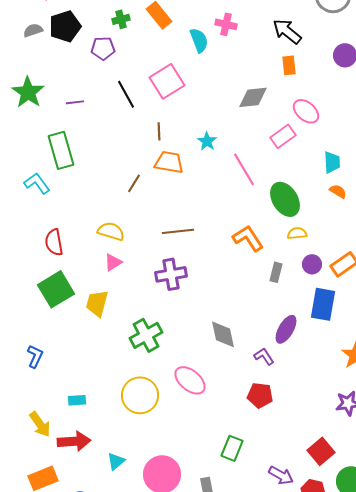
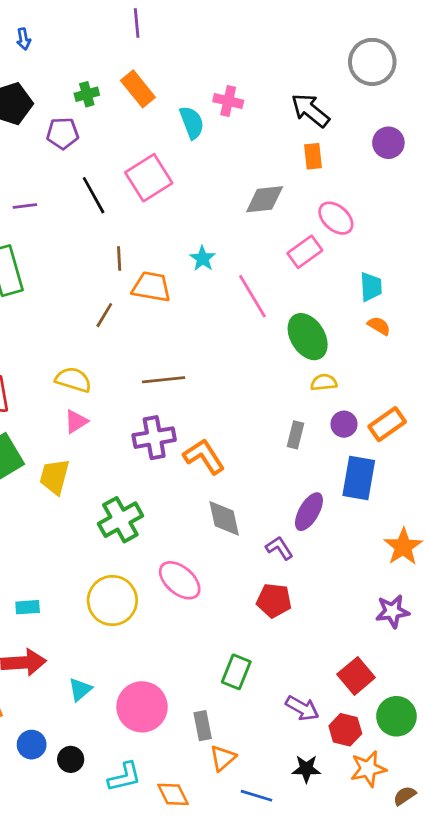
brown line: (159, 131) -> (119, 259), moved
orange L-shape: (248, 238) -> (204, 456), moved

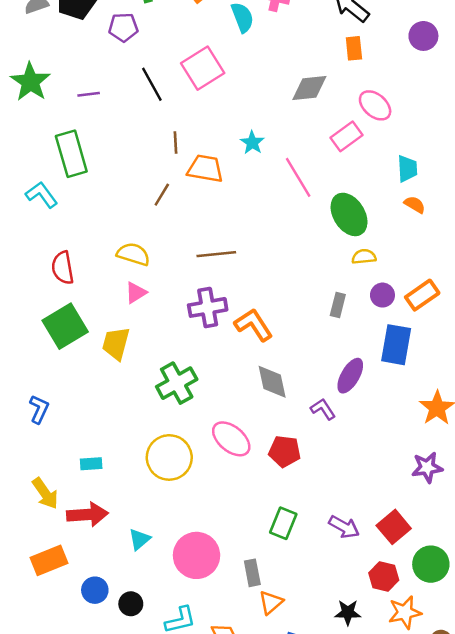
red pentagon: (274, 601) -> (285, 451), moved
purple arrow: (302, 708) -> (344, 527), moved

